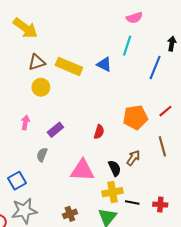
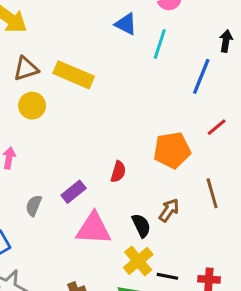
blue triangle: (104, 64) -> (126, 24), moved
red line: (165, 111) -> (217, 127), moved
purple rectangle: (55, 130) -> (74, 192), moved
yellow cross: (113, 192) -> (138, 261), turned -30

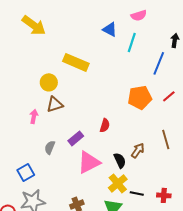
brown triangle: (26, 69) -> (55, 104), moved
orange pentagon: (172, 150) -> (140, 97), moved
pink triangle: (94, 229) -> (89, 162), turned -30

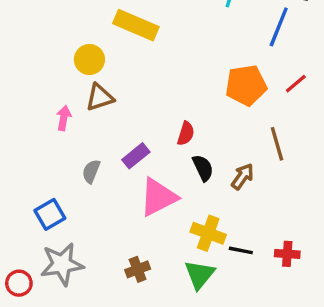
brown line: (166, 139) -> (277, 144), moved
black semicircle: (120, 160) -> (203, 168), moved
yellow cross: (118, 183) -> (208, 233), turned -30

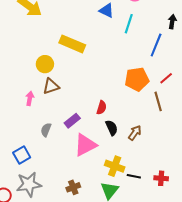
brown line: (277, 144) -> (158, 101), moved

